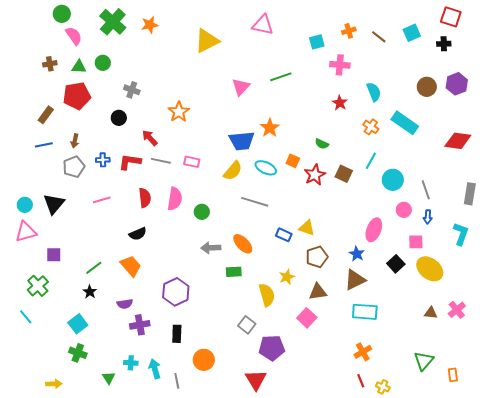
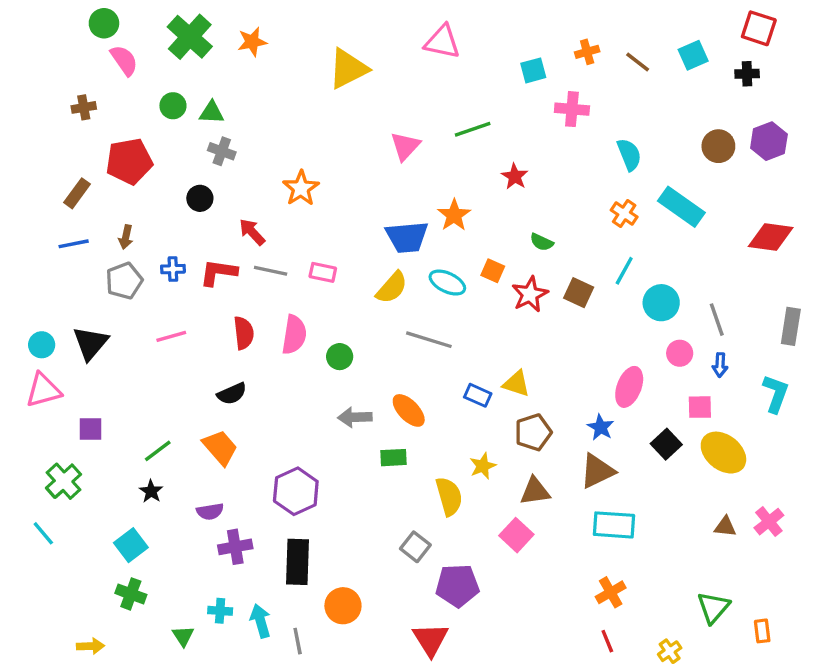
green triangle: (79, 67) -> (212, 112), moved
red star: (340, 103) -> (515, 176), moved
black rectangle: (177, 334) -> (298, 562), size x1.5
yellow cross: (383, 387) -> (670, 651), moved, turned 32

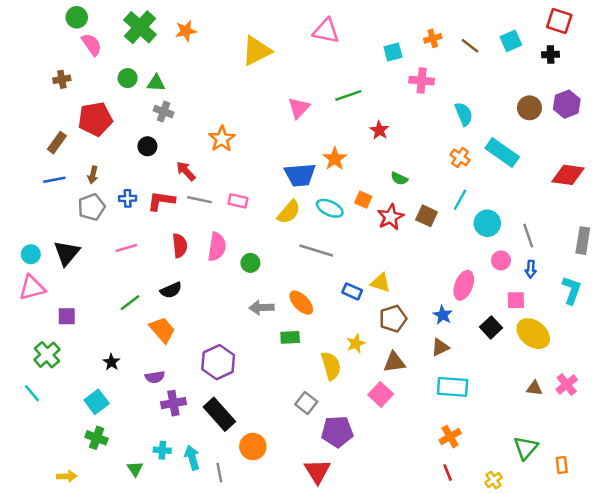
green line: (158, 451) -> (130, 303), moved
brown triangle: (597, 471) -> (440, 347), size x0.7
black rectangle: (298, 562) -> (219, 414), turned -44

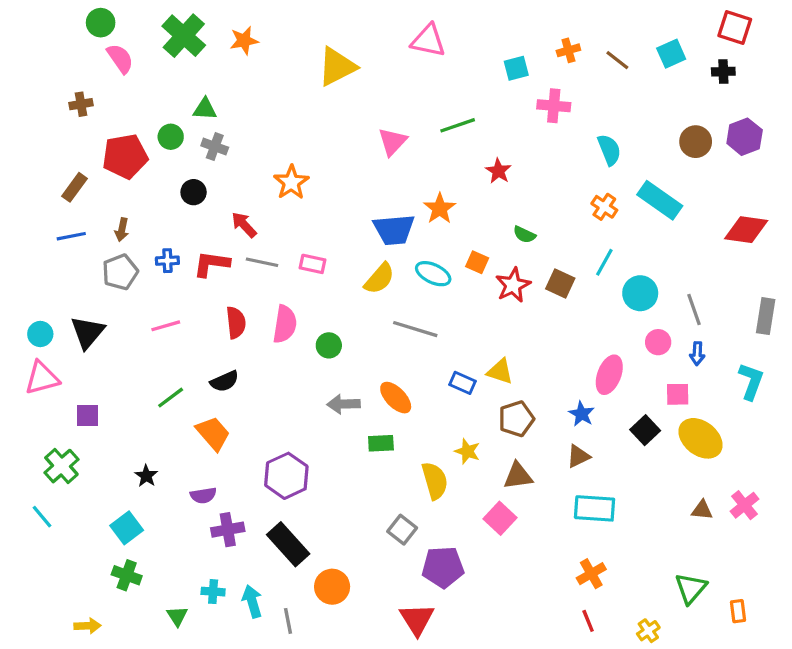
green circle: (128, 78) -> (171, 137), moved
yellow star: (356, 344) -> (467, 451), turned -30

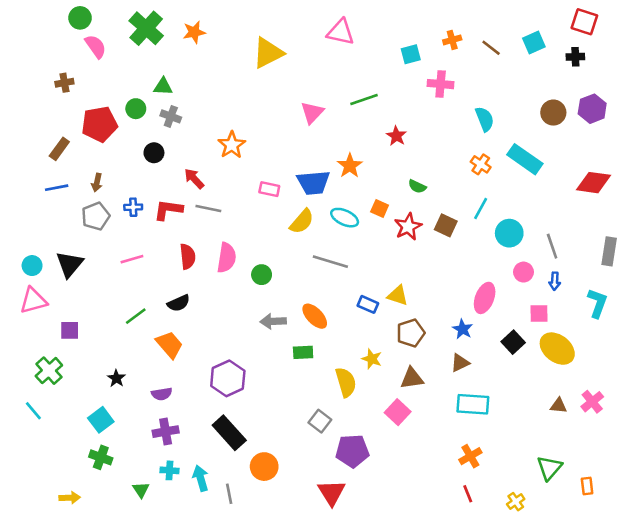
pink rectangle: (313, 264) -> (269, 189), moved
purple cross: (228, 530) -> (166, 432), moved

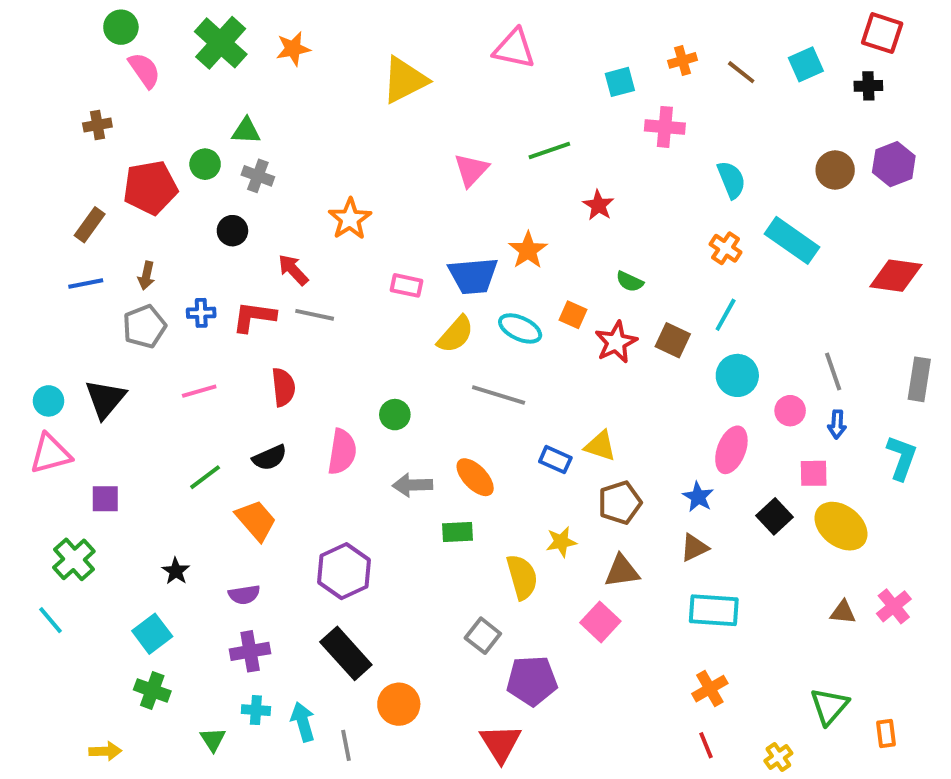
cyan circle: (509, 233) -> (737, 375), moved
pink semicircle: (227, 258) -> (342, 452), moved
yellow star: (372, 359) -> (561, 542), turned -30

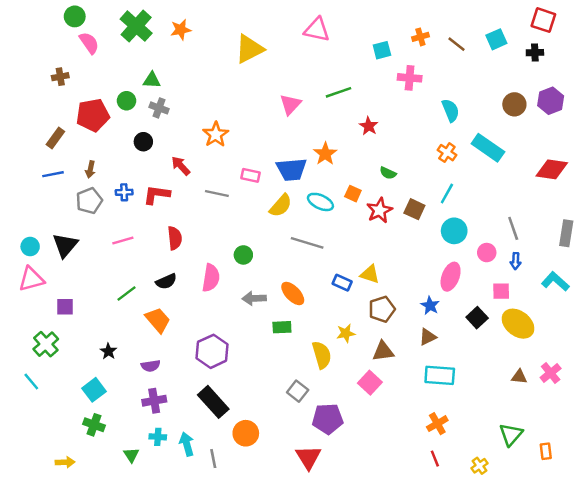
gray line: (315, 315) -> (217, 194), moved
cyan L-shape: (902, 458) -> (555, 281), turned -68

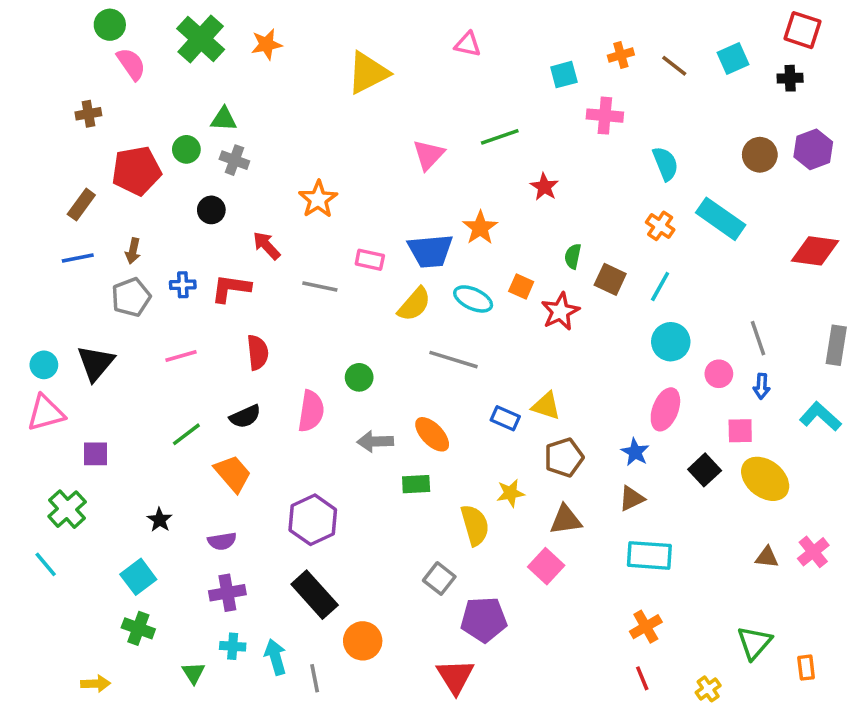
pink triangle: (317, 30) -> (468, 44), size x0.7
green semicircle: (388, 173) -> (573, 256), turned 77
brown square: (414, 209) -> (610, 279), moved

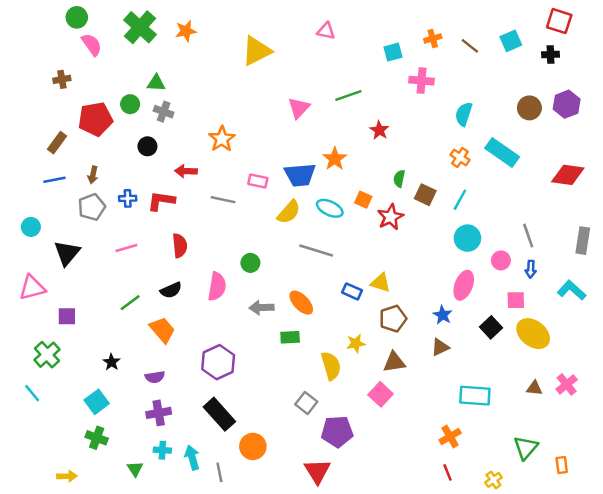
cyan semicircle: (665, 164) -> (464, 114), turned -140
red arrow: (267, 246) -> (186, 171), turned -45
cyan circle: (44, 365) -> (31, 227), moved
cyan rectangle: (649, 555) -> (475, 396), moved

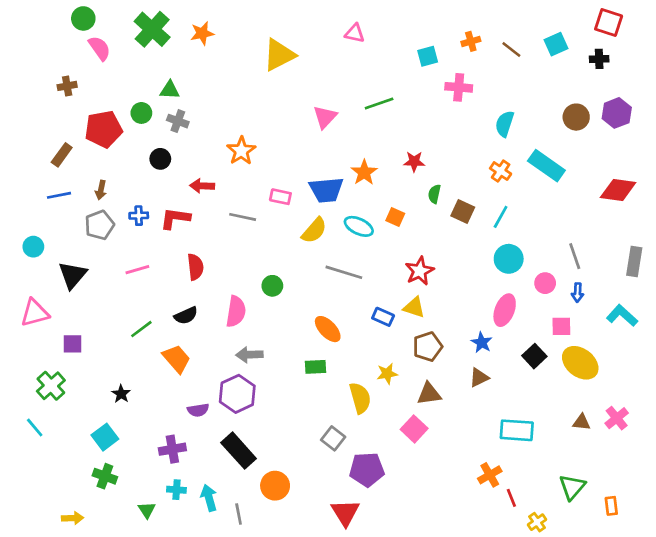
red star: (379, 130) -> (414, 162), moved, turned -30
red star: (391, 217) -> (420, 271), moved
gray arrow: (262, 308) -> (249, 355), moved
purple semicircle: (155, 377) -> (198, 410), moved
red line: (448, 472) -> (511, 498), moved

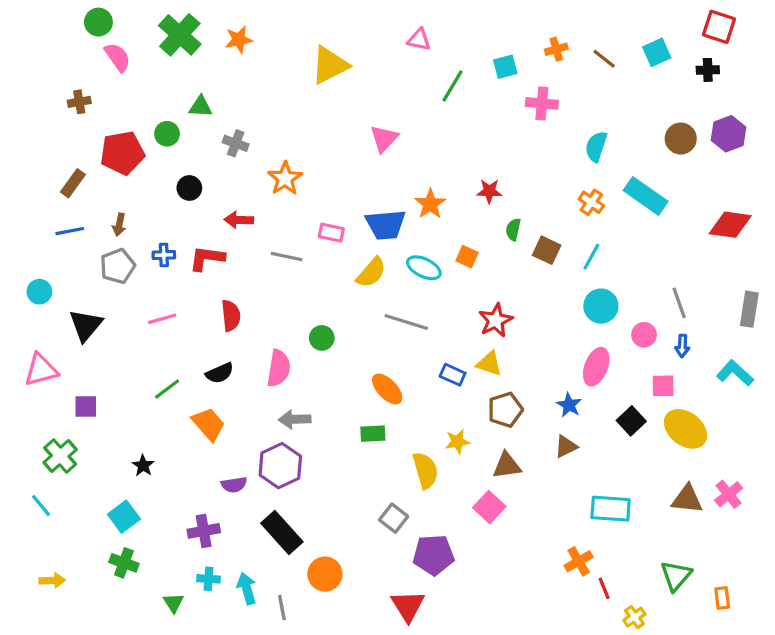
green line: (379, 104) -> (453, 86), moved, turned -40
gray cross: (178, 121) -> (236, 143), moved
brown triangle: (582, 422) -> (687, 499), size x1.5
yellow arrow: (73, 518) -> (52, 580), moved

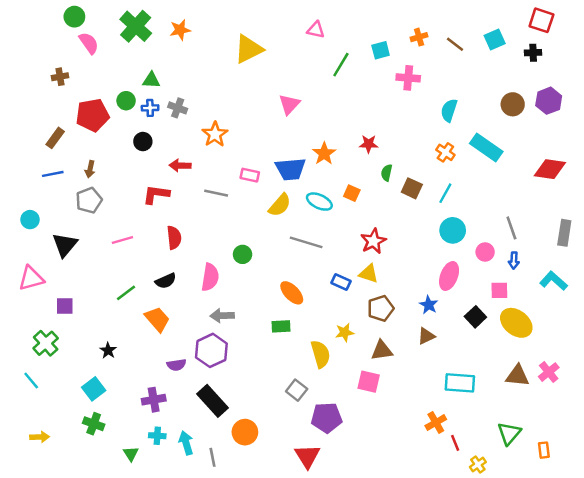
blue cross: (164, 255) -> (150, 108), moved
pink square: (489, 507) -> (369, 382), turned -30

